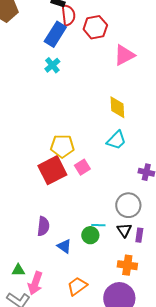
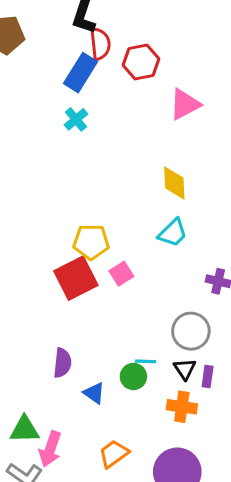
orange cross: (127, 265) -> (182, 407), moved
green triangle: (18, 270) -> (25, 429), size x1.5

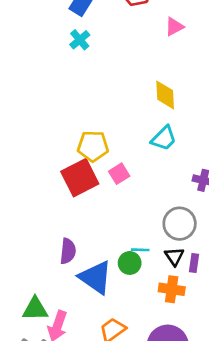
pink triangle: (185, 104) -> (174, 27), size x0.7
blue triangle: (94, 393) -> (96, 277), size x1.8

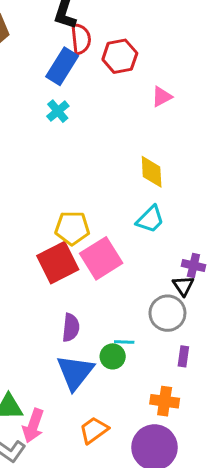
pink square: (119, 174) -> (101, 258), size x1.8
purple semicircle: (68, 251) -> (71, 328), moved
black triangle: (174, 256) -> (183, 286), moved
blue triangle: (96, 277) -> (75, 372), turned 33
orange cross: (172, 289) -> (165, 401), moved

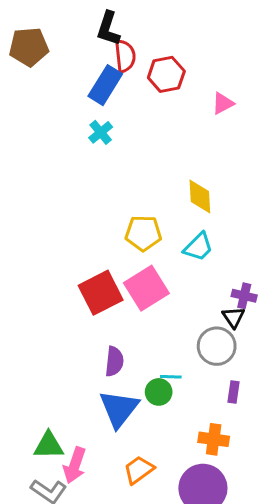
pink triangle: (162, 97) -> (223, 103), moved
yellow pentagon: (72, 228) -> (143, 233), moved

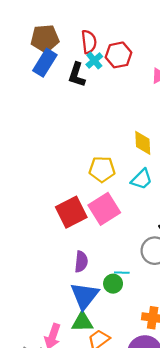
black L-shape: (108, 29) -> (77, 75), moved
brown pentagon: (29, 47) -> (45, 38), moved
blue rectangle: (105, 85) -> (45, 63), moved
cyan cross: (101, 132) -> (94, 60), moved
green triangle: (49, 445) -> (82, 322), moved

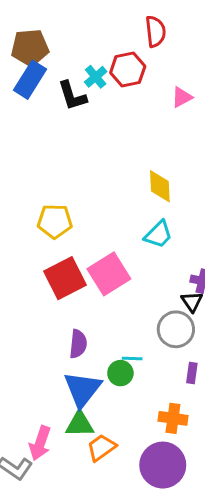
red semicircle: (89, 42) -> (155, 32), moved
black L-shape: (77, 75) -> (72, 96), turned -35
yellow pentagon: (102, 169) -> (55, 221), moved

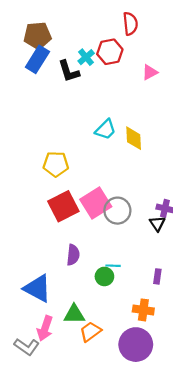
cyan trapezoid: (158, 234) -> (106, 130), moved
gray circle: (176, 329) -> (117, 211), moved
blue triangle: (82, 389) -> (37, 288), moved, turned -40

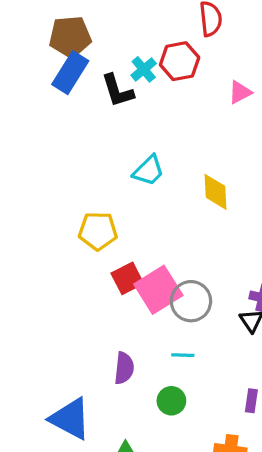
cyan trapezoid: (106, 130) -> (149, 171), moved
red square: (63, 206) -> (127, 278), moved, size x0.7
cyan line: (113, 266) -> (183, 355), moved

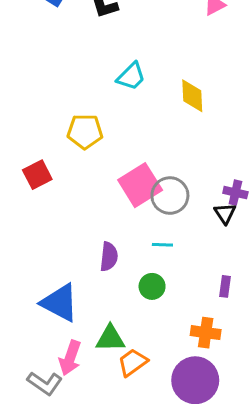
red square: (127, 278) -> (37, 175), moved

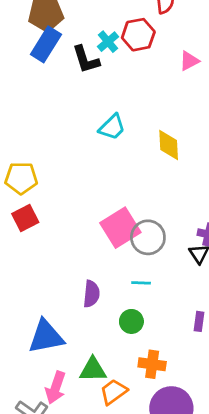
yellow pentagon: (85, 131) -> (21, 178), moved
blue triangle: (60, 303) -> (46, 337), turned -39
orange cross: (206, 333) -> (152, 364), moved

